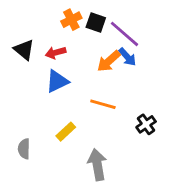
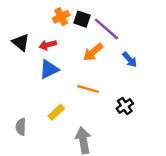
blue arrow: (127, 57) -> (130, 60), moved

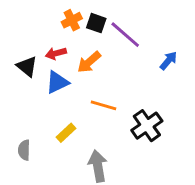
black triangle: (21, 42) -> (27, 66), moved
orange arrow: (93, 52) -> (89, 62), moved
blue arrow: (130, 60) -> (168, 61), moved, turned -98
black cross: (125, 106) -> (147, 126), size x1.5

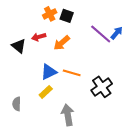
purple line: (125, 35) -> (101, 34), moved
blue arrow: (168, 61) -> (117, 33), moved
blue triangle: (57, 82) -> (49, 72), moved

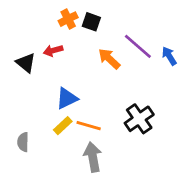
blue arrow: (117, 33) -> (169, 56), moved, turned -72
orange arrow: (62, 43) -> (109, 59), moved, turned 84
orange line: (72, 73) -> (89, 126), moved

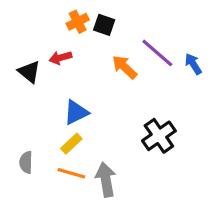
orange line: (89, 126) -> (71, 173), moved

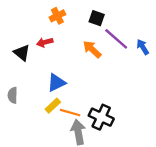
black square: (104, 25) -> (97, 18), moved
black cross: (159, 136) -> (101, 117), moved, turned -30
gray semicircle: (26, 162) -> (13, 95), moved
orange line: (71, 173) -> (70, 113), moved

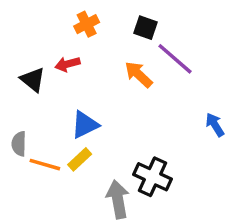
blue arrow: (143, 47) -> (215, 125), moved
orange line: (70, 113) -> (45, 165), moved

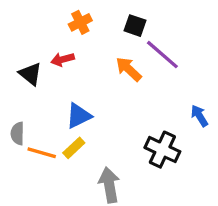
black cross: (152, 177) -> (162, 150), moved

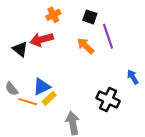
purple line: (162, 55) -> (108, 36), turned 30
red arrow: (63, 59) -> (42, 39), size x1.5
blue triangle: (79, 116) -> (42, 87), moved
gray semicircle: (18, 133) -> (12, 89), turned -40

